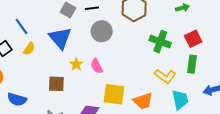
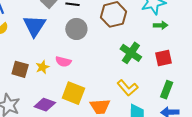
yellow star: (76, 64) -> (42, 67), moved
green rectangle: (192, 64) -> (167, 90), moved
pink semicircle: (97, 66) -> (63, 62), turned -63

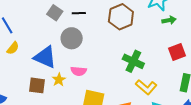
blue triangle: (35, 26) -> (45, 57), moved, turned -30
gray circle: (76, 29) -> (72, 38), moved
green cross: (131, 53) -> (133, 61), moved

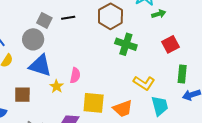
gray circle: (72, 38) -> (33, 39), moved
green cross: (133, 61) -> (126, 44), moved
pink semicircle: (79, 71) -> (75, 75), turned -77
brown square: (37, 85) -> (22, 95), moved

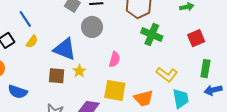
gray circle: (33, 39) -> (92, 27), moved
pink semicircle: (75, 75) -> (115, 59), moved
brown square: (22, 95) -> (57, 76), moved

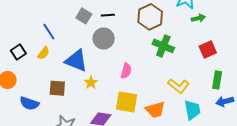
blue line: (25, 19) -> (49, 32), moved
brown square: (57, 76) -> (57, 88), moved

